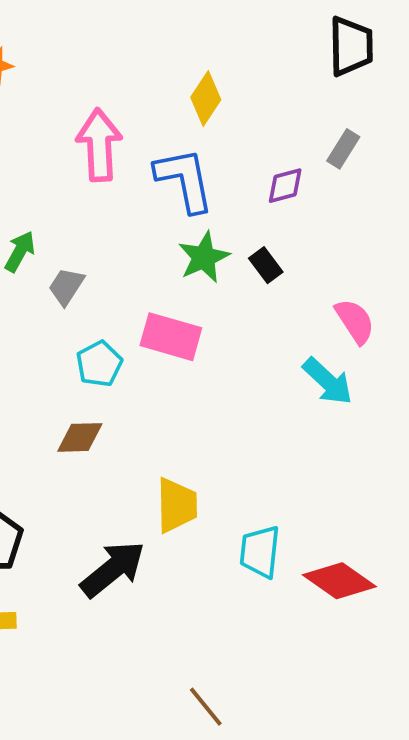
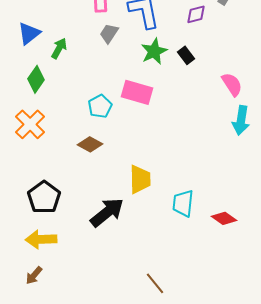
gray trapezoid: (66, 286) -> (109, 33), moved
cyan arrow: (328, 381) -> (241, 120), moved, turned 56
brown diamond: (80, 437) -> (90, 144), turned 30
red diamond: (339, 581) -> (224, 218), size x0.7

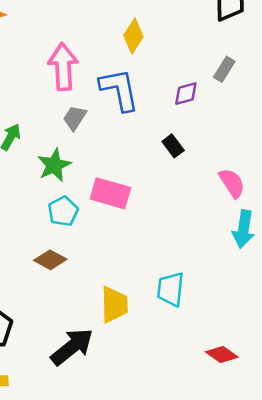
green star: (154, 51) -> (54, 165), moved
cyan trapezoid: (183, 203) -> (171, 289), moved

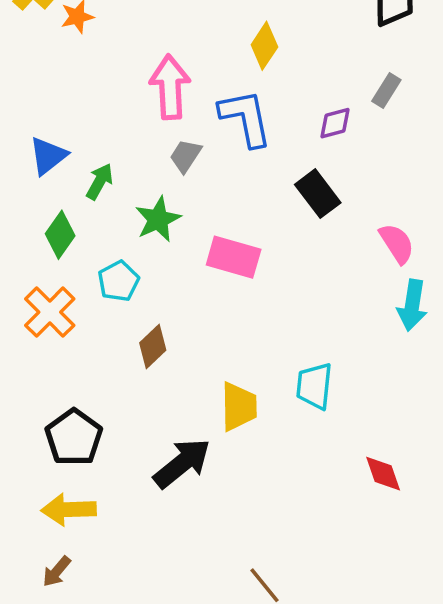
black rectangle: (173, 146) -> (318, 194), size x1.5
cyan pentagon: (63, 211) -> (118, 281), moved
brown diamond: (50, 260) -> (153, 346), turned -72
red diamond: (222, 354) -> (383, 474), turned 36

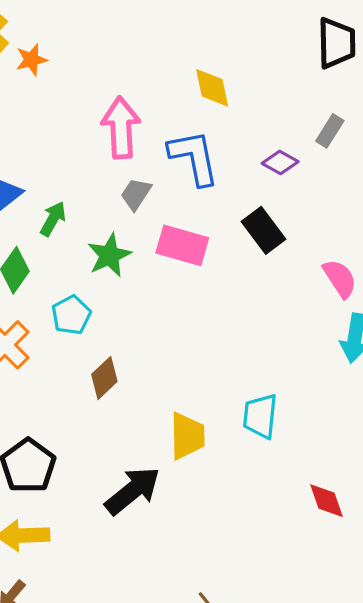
yellow diamond: (264, 46) -> (212, 88), turned -45
purple diamond: (335, 123) -> (280, 162), turned 44
pink rectangle: (234, 257) -> (182, 245), moved

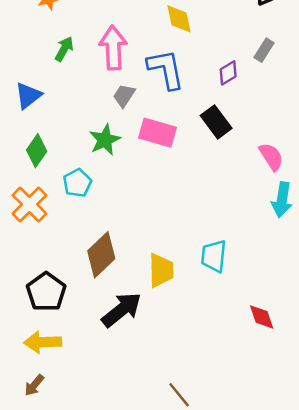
purple diamond: (280, 162) -> (228, 73), turned -60
green arrow: (53, 219) -> (64, 49), moved
brown diamond: (104, 378) -> (101, 255), moved, size x1.5

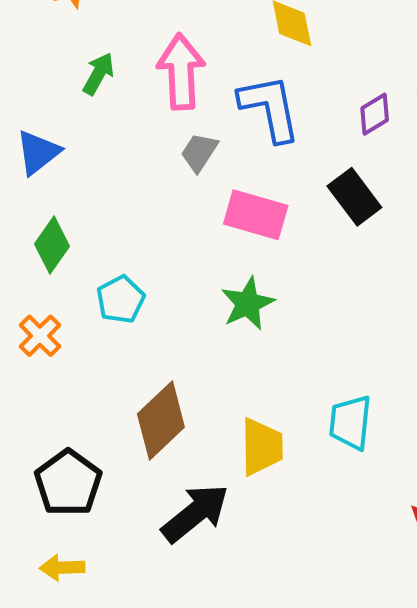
green star: (105, 140) -> (248, 304), moved
orange cross: (29, 204) -> (40, 336), size x0.7
yellow arrow: (43, 342) -> (62, 568), size x0.7

